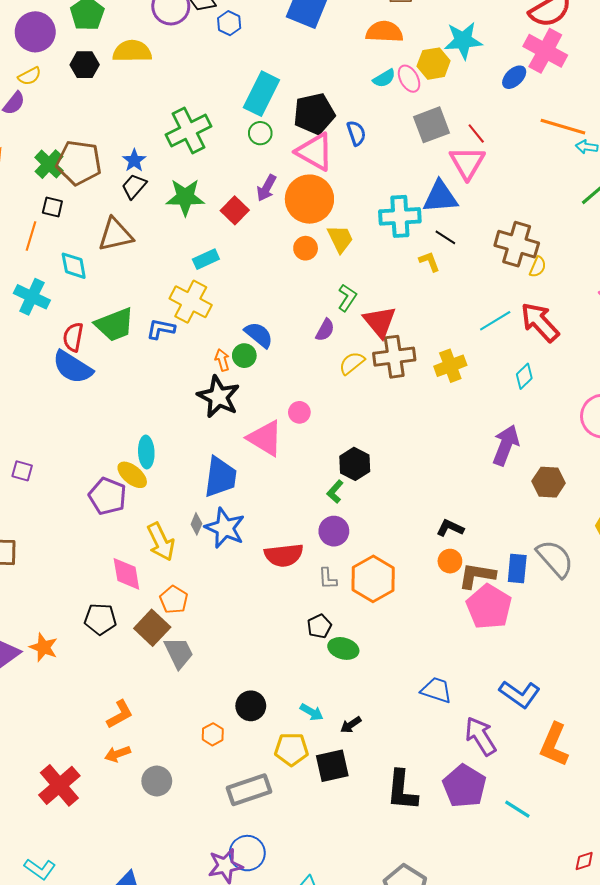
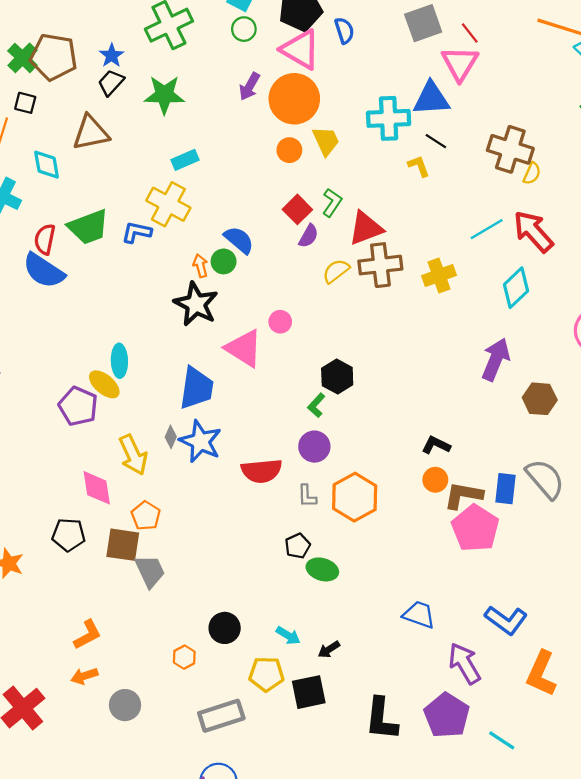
red square: (235, 210) -> (297, 209), moved
red triangle: (380, 322) -> (366, 228), turned 48
cyan diamond: (524, 376) -> (516, 288), size x1.5
brown square: (152, 628) -> (123, 545), turned -36

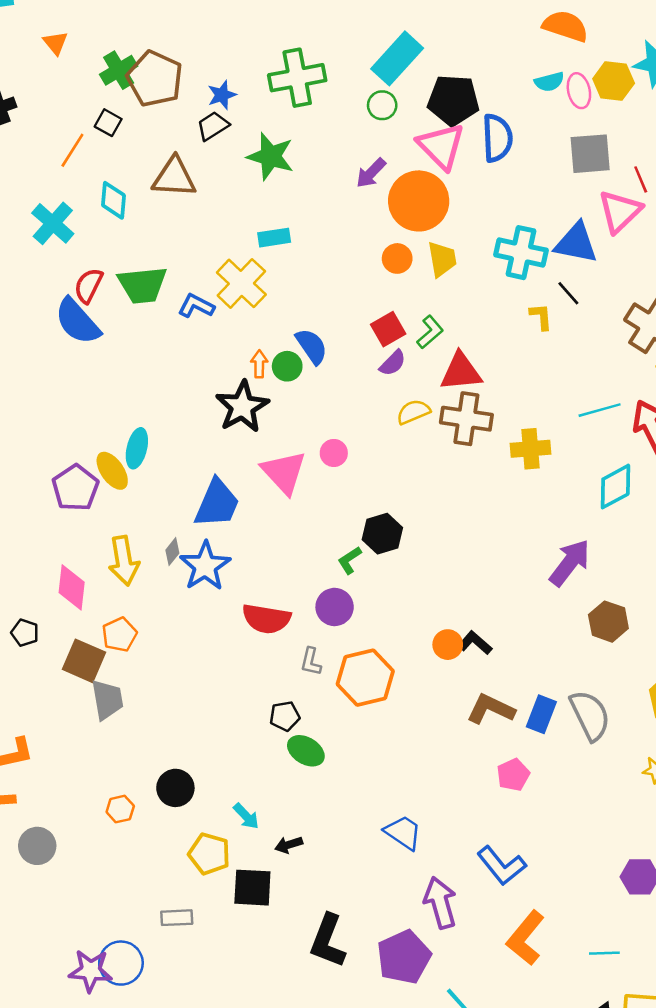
blue semicircle: (344, 31) -> (497, 138), size x1.5
orange circle: (435, 480) -> (448, 645), moved
pink pentagon: (475, 528) -> (513, 775), moved, size x0.6
black pentagon: (69, 535) -> (25, 633), size x0.7
gray rectangle: (221, 716) -> (177, 918), moved, size x0.6

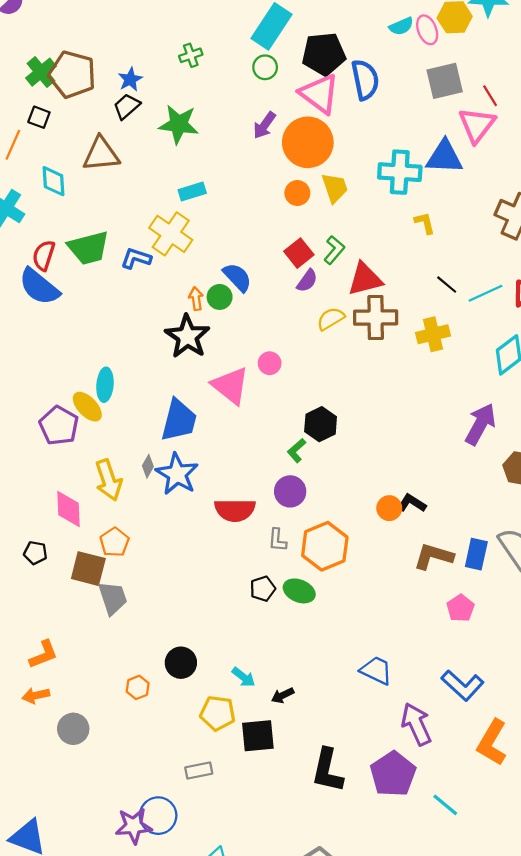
green cross: (297, 78) -> (191, 55), size x0.5
black line: (568, 293) -> (447, 285), moved
green ellipse: (306, 751) -> (299, 591), moved

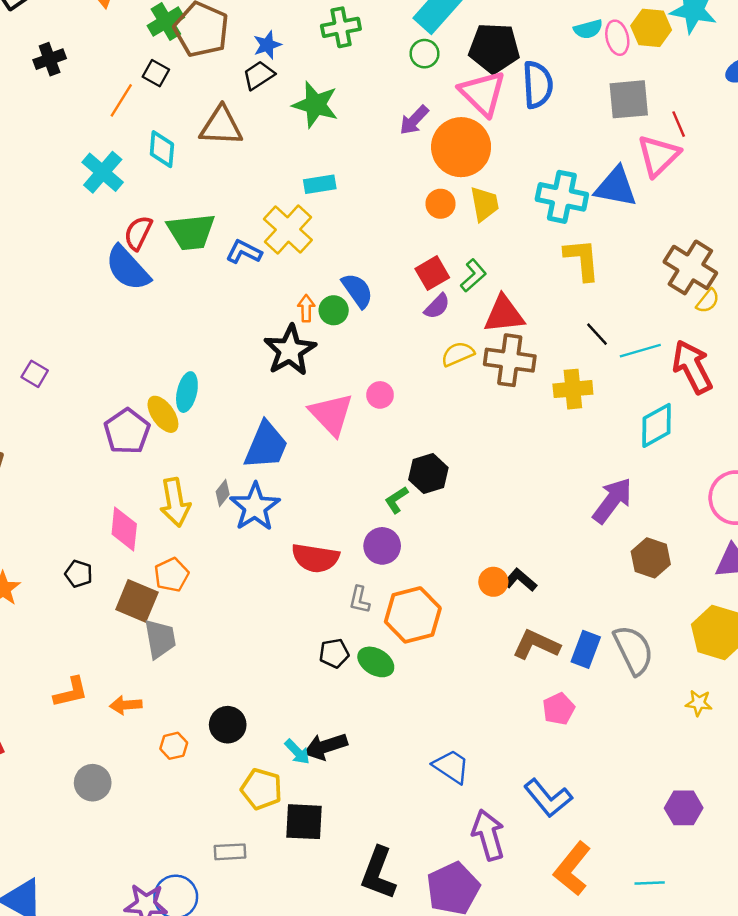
green cross: (191, 55) -> (341, 27), size x1.4
yellow L-shape: (425, 223) -> (582, 260), size x1.6
orange arrow: (36, 695) -> (126, 705), moved
black arrow: (283, 695) -> (326, 746), moved, size x1.6

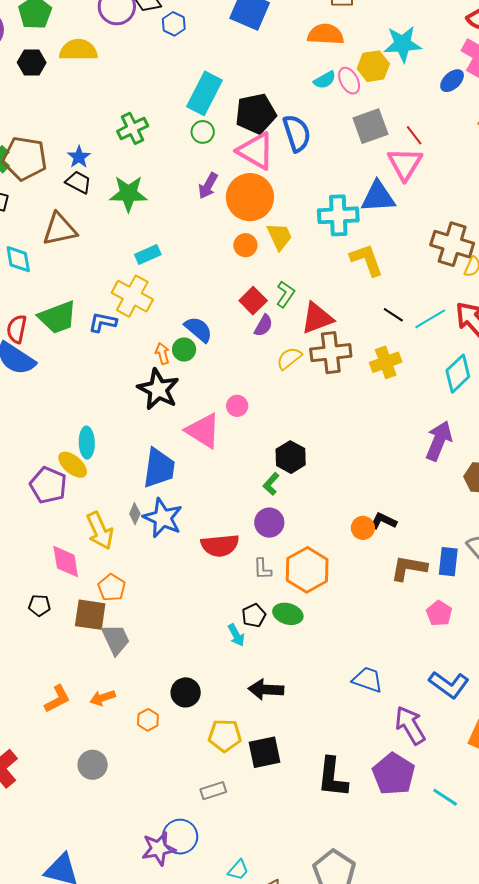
black trapezoid: (259, 75) -> (78, 182), turned 76
black arrow: (326, 746) -> (266, 690), turned 36
cyan arrow: (297, 752) -> (236, 635), moved, turned 30

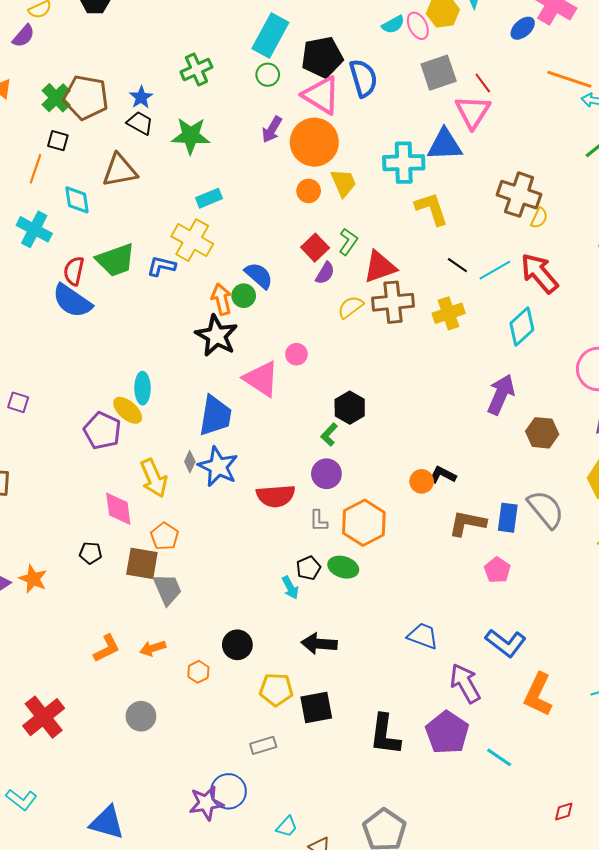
orange arrow: (162, 353) -> (222, 299), size x1.4

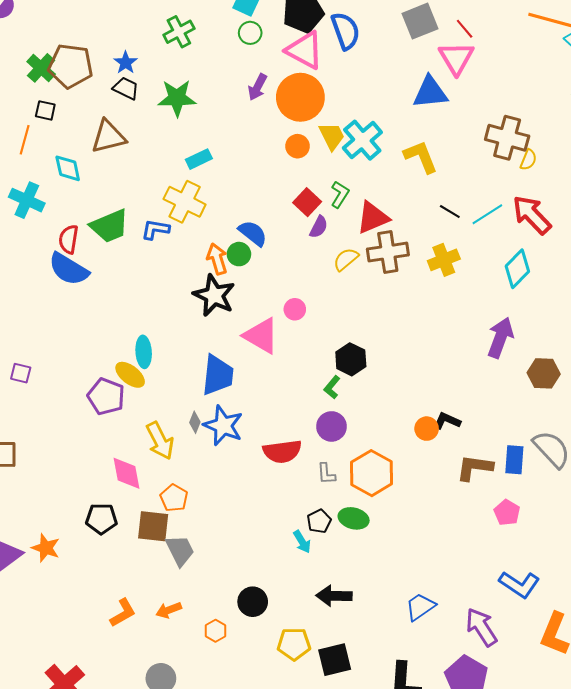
cyan cross: (404, 163) -> (362, 140), moved, turned -36
black pentagon: (91, 553) -> (101, 519), size x1.4
blue trapezoid: (423, 636) -> (420, 607), moved, turned -52

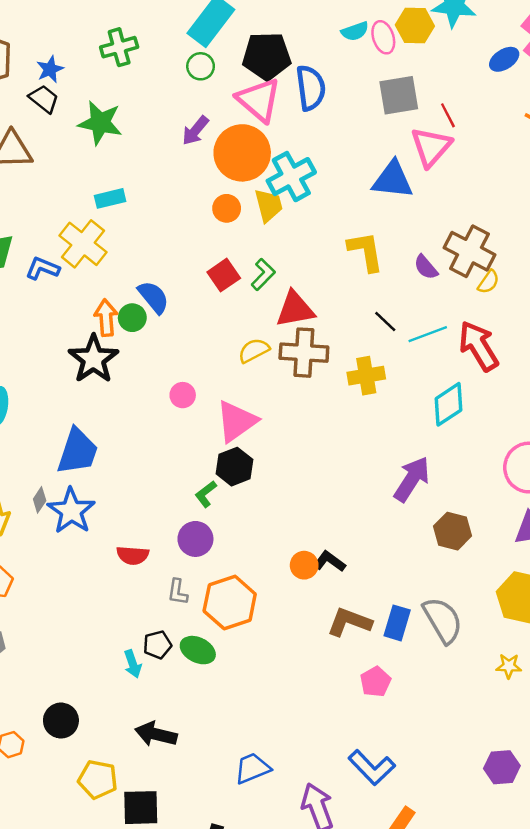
cyan cross: (362, 140) -> (291, 177), moved
purple semicircle: (319, 227) -> (426, 267), moved, turned 100
pink triangle: (261, 336) -> (236, 421), moved, turned 42
red semicircle: (282, 451) -> (133, 555), size x0.7

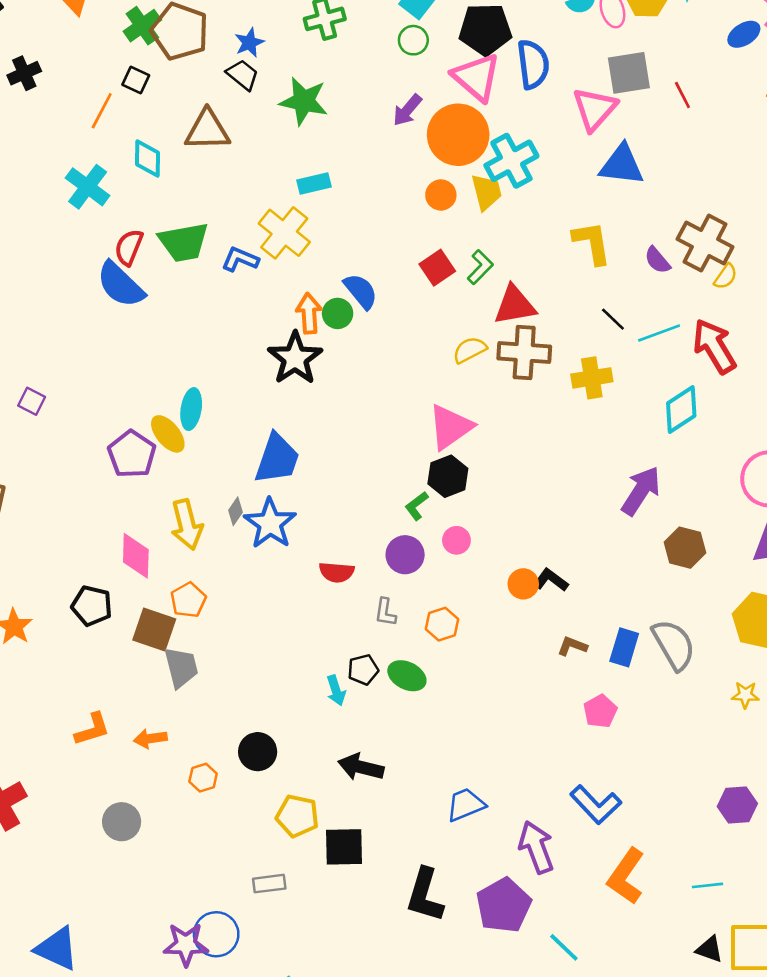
pink triangle: (431, 147) -> (595, 109), moved
pink circle: (183, 395) -> (456, 540), moved
orange hexagon: (230, 603) -> (442, 624), size x0.6
brown L-shape: (349, 622) -> (572, 646), size x0.6

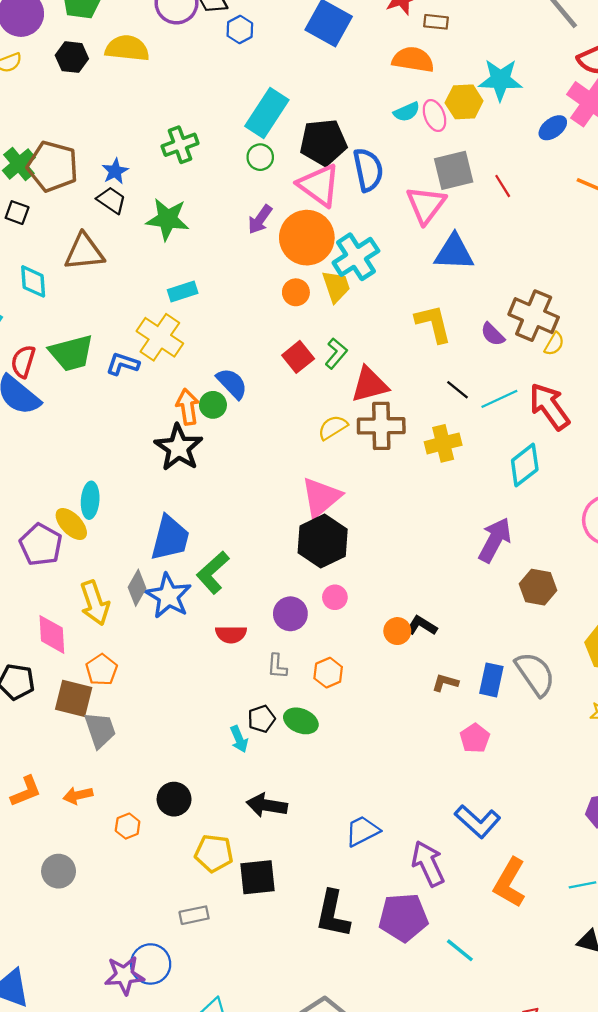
black hexagon: (448, 476) -> (323, 541), size x1.4
green L-shape: (417, 506) -> (213, 572), moved, size x1.6
gray diamond: (236, 511) -> (137, 588), size x1.4
purple pentagon: (504, 905) -> (403, 917), turned 30

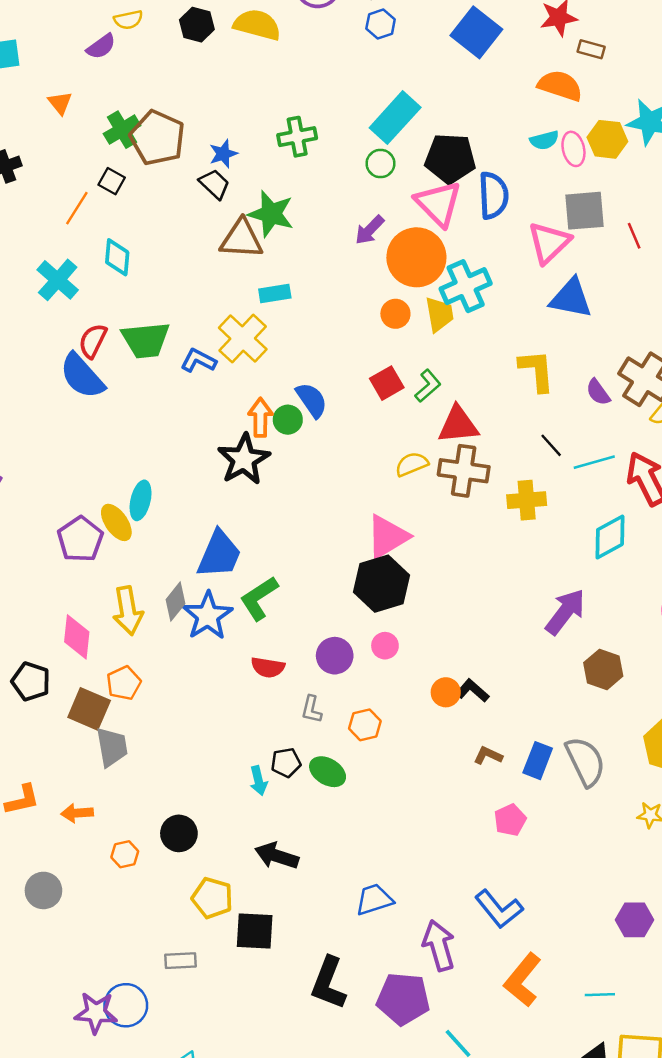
brown triangle: (84, 252) -> (241, 239), moved

